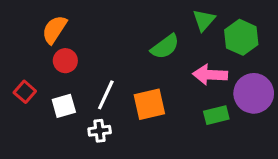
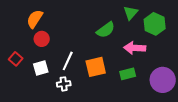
purple circle: (254, 93) -> (163, 80), moved
green rectangle: (216, 115) -> (128, 74), moved

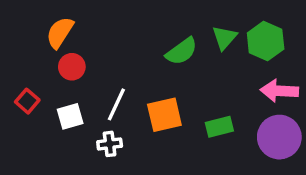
green triangle: (131, 13) -> (224, 38), moved
pink arrow: (135, 48) -> (279, 91), moved

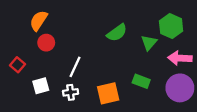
green triangle: (224, 38) -> (149, 43), moved
orange square: (164, 115) -> (108, 93), moved
white square: (70, 116) -> (41, 86), moved
green rectangle: (219, 127) -> (141, 81), turned 35

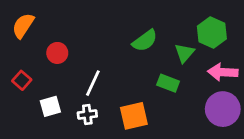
orange semicircle: (38, 21) -> (23, 26), moved
green rectangle: (141, 81) -> (168, 83), moved

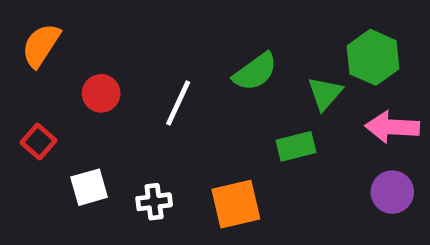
white line: (93, 83) -> (178, 103), moved
green rectangle: (168, 83) -> (296, 146), turned -35
purple circle: (223, 109) -> (392, 192), size x0.7

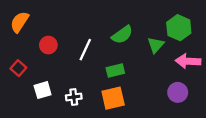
green rectangle: (296, 146) -> (115, 70), moved
purple circle: (392, 192) -> (178, 92), moved

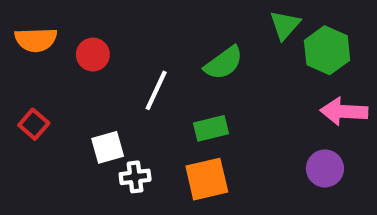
orange semicircle: (19, 22) -> (36, 40), turned -125
red circle: (48, 45) -> (93, 55), moved
green triangle: (156, 45) -> (285, 25), moved
white square: (43, 90) -> (108, 147), moved

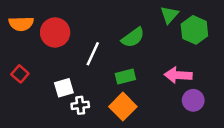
red circle: (93, 55) -> (55, 32), size x1.5
pink arrow: (344, 112) -> (178, 75), moved
orange square: (207, 179) -> (123, 107), turned -32

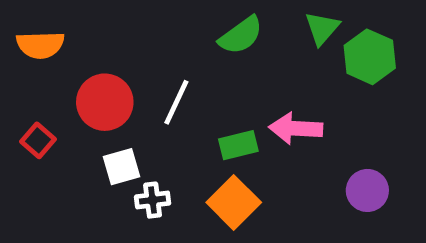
red circle: (55, 32) -> (105, 102), moved
green semicircle: (133, 38) -> (241, 35), moved
pink arrow: (178, 75) -> (296, 128), moved

